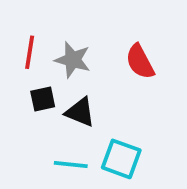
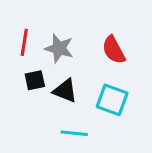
cyan square: (121, 159) -> (112, 100), moved
cyan line: (71, 165) -> (74, 133), moved

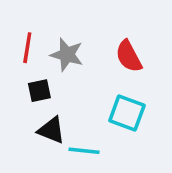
black triangle: (65, 91) -> (51, 130), moved

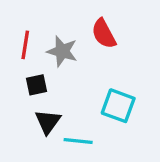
red semicircle: (129, 56) -> (104, 34), moved
black triangle: (51, 130) -> (48, 122), turned 44

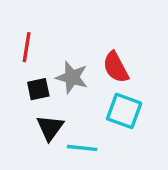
red semicircle: (104, 34) -> (116, 67), moved
gray star: (62, 51) -> (72, 77), moved

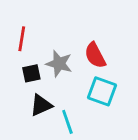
black triangle: (50, 128) -> (41, 105), turned 30
cyan line: (82, 148) -> (67, 122), turned 65

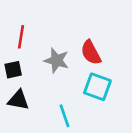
black square: (31, 73) -> (13, 70), moved
black triangle: (41, 105) -> (18, 100), moved, turned 35

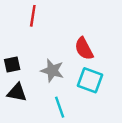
red line: (21, 37) -> (33, 16), moved
gray star: (57, 60) -> (52, 71), moved

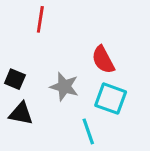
black square: (12, 64) -> (15, 79), turned 35
cyan line: (60, 107) -> (88, 131), moved

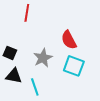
gray star: (64, 87) -> (43, 58), turned 30
cyan line: (88, 131) -> (35, 87), moved

